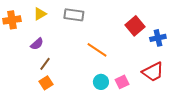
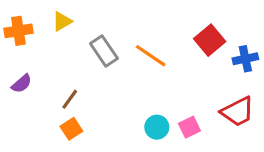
gray rectangle: (74, 15) -> (104, 51), moved, turned 48
purple semicircle: (37, 44) -> (22, 84), moved
orange line: (97, 50) -> (151, 56), moved

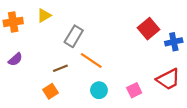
gray rectangle: (104, 51) -> (74, 36), turned 65
orange line: (151, 56) -> (91, 61), moved
brown line: (70, 99) -> (60, 68), moved, turned 32
cyan circle: (157, 127) -> (99, 90), moved

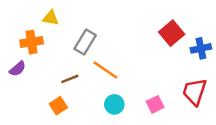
yellow triangle: (44, 15) -> (51, 18), turned 40
orange cross: (13, 22) -> (32, 42), moved
red trapezoid: (168, 79) -> (195, 92), turned 135

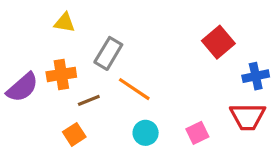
orange cross: (32, 42) -> (61, 74), moved
blue cross: (201, 48) -> (256, 76), moved
purple semicircle: (18, 69) -> (22, 87), size x1.5
red trapezoid: (195, 92) -> (248, 117), turned -108

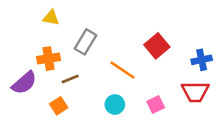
red square: (218, 42) -> (157, 46), moved
purple semicircle: (22, 87) -> (24, 83), moved
orange line: (134, 89) -> (122, 70), moved

